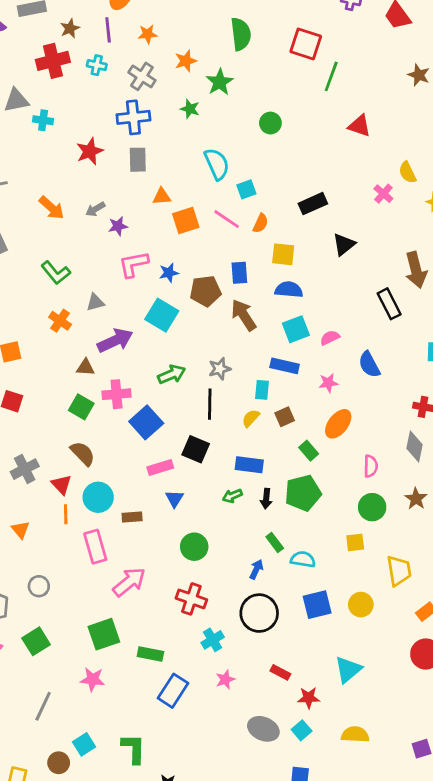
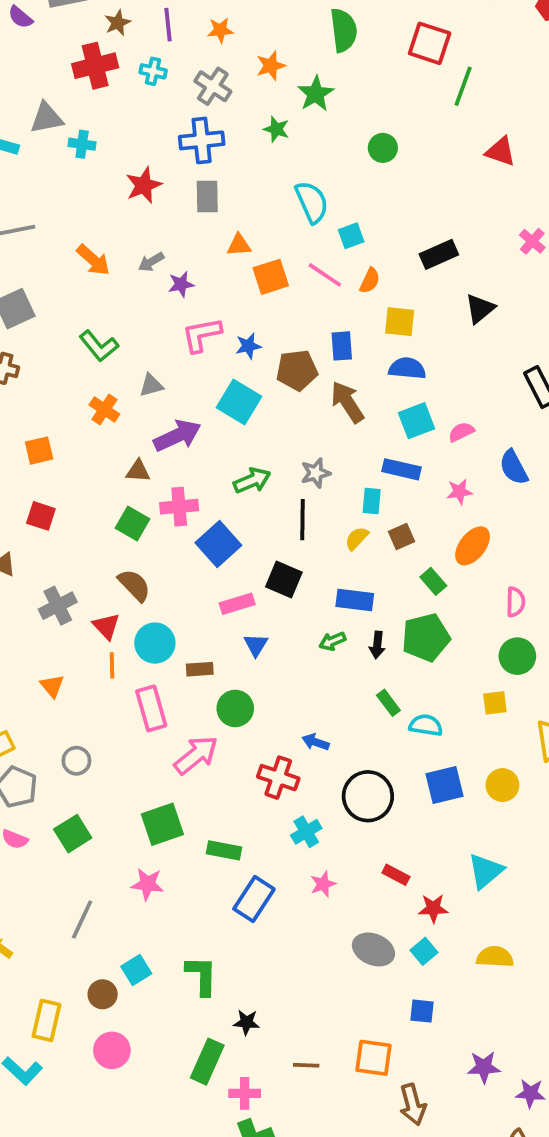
green circle: (194, 547) -> (235, 708), moved
blue arrow: (256, 569) -> (316, 742), moved, turned -96

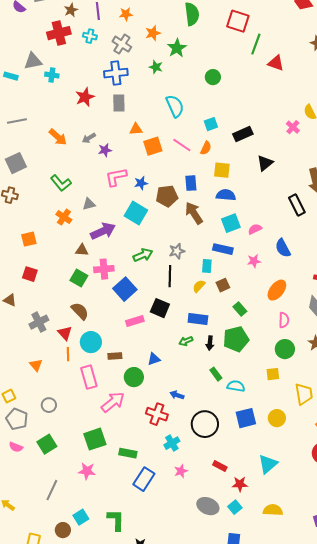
red triangle: (501, 152) -> (276, 63), moved
cyan square: (351, 236) -> (211, 124), moved
orange ellipse: (473, 546) -> (277, 290), moved
blue triangle: (256, 645) -> (154, 359), moved, turned 40

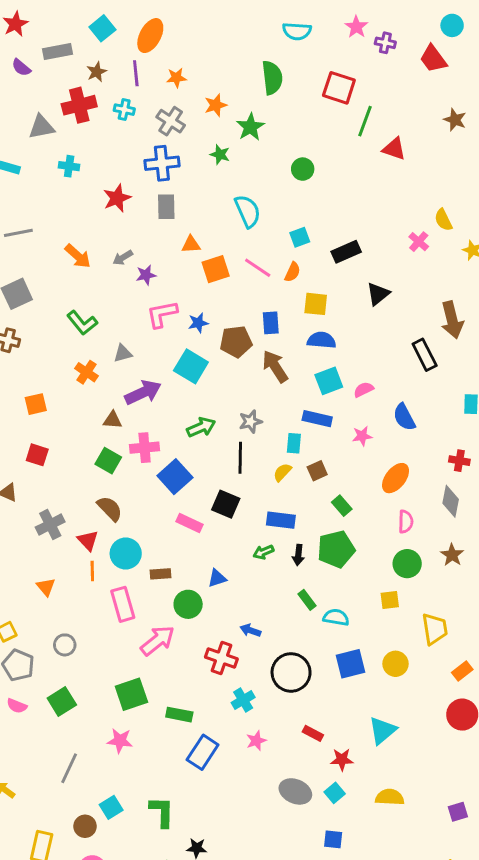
gray triangle: (33, 61) -> (42, 127), moved
pink rectangle: (135, 321) -> (189, 523), turned 42

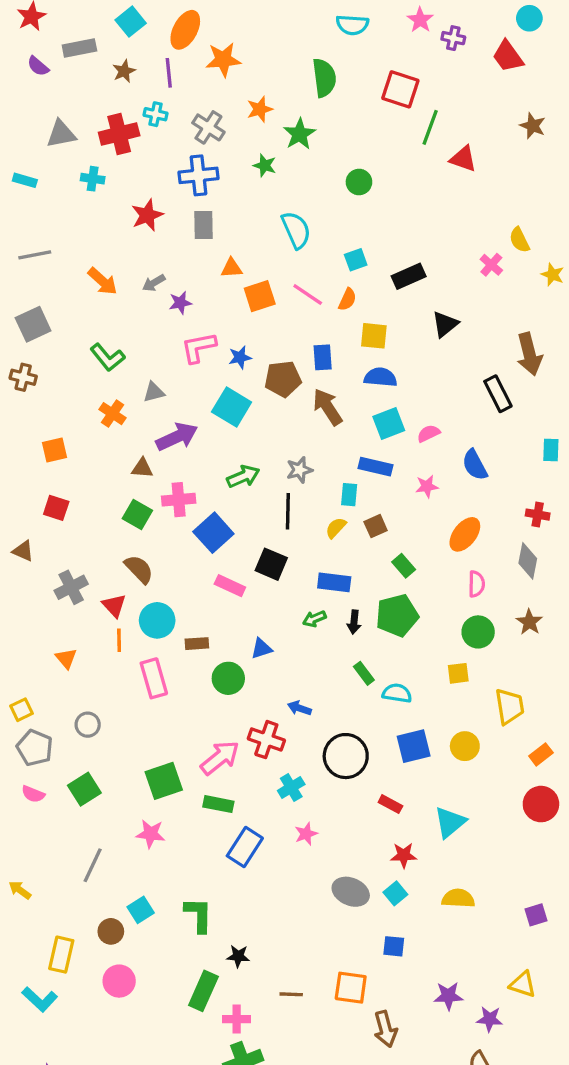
orange star: (176, 78) -> (223, 60), moved, size x1.5
red cross: (79, 105) -> (119, 134), moved
pink arrow: (158, 641) -> (220, 758), moved
red rectangle: (313, 733) -> (390, 804), moved

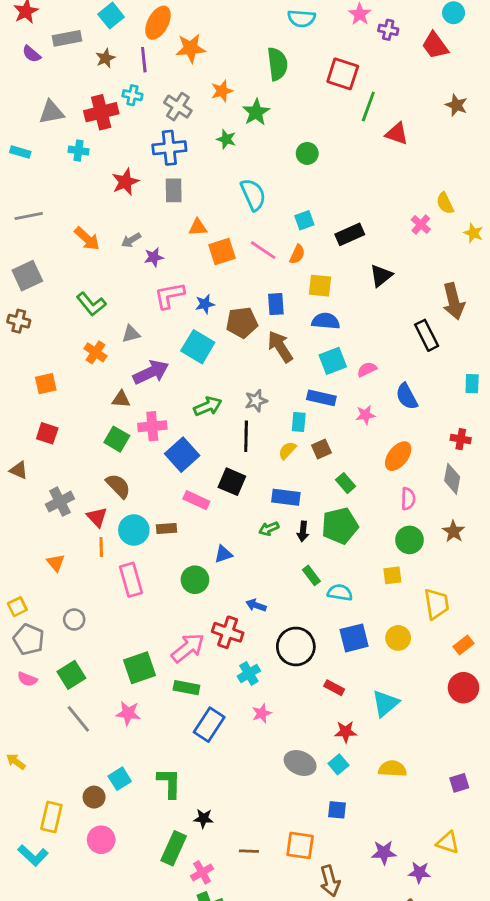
brown rectangle: (197, 644) -> (167, 529), moved
gray line: (93, 865) -> (78, 719), moved, turned -64
pink cross: (237, 1019) -> (202, 872), turned -30

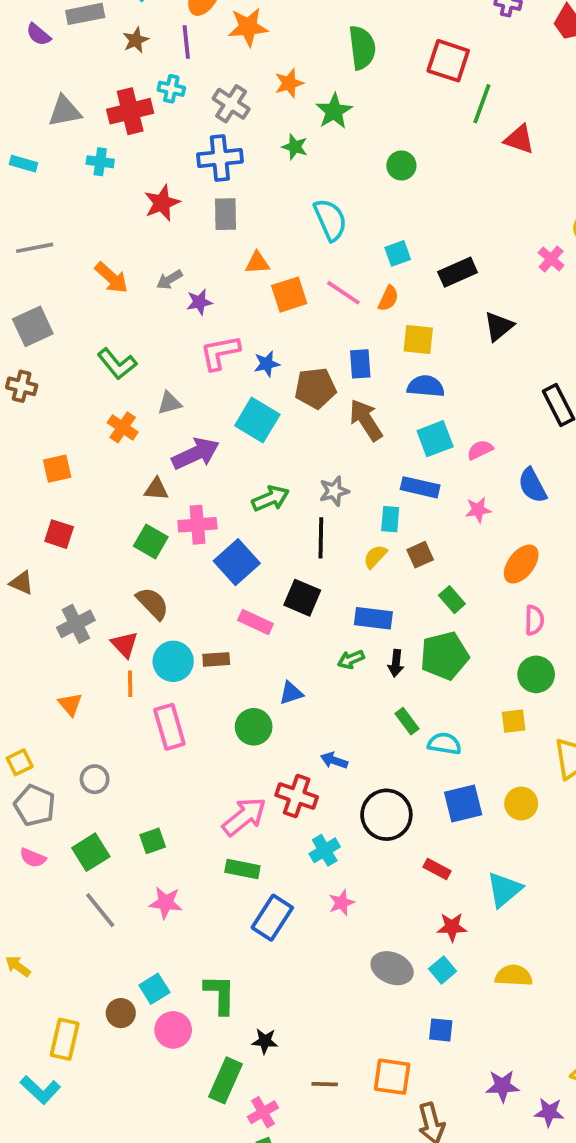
green square: (140, 668) -> (153, 841), moved, size x0.6
pink circle: (101, 840) -> (173, 1030), moved

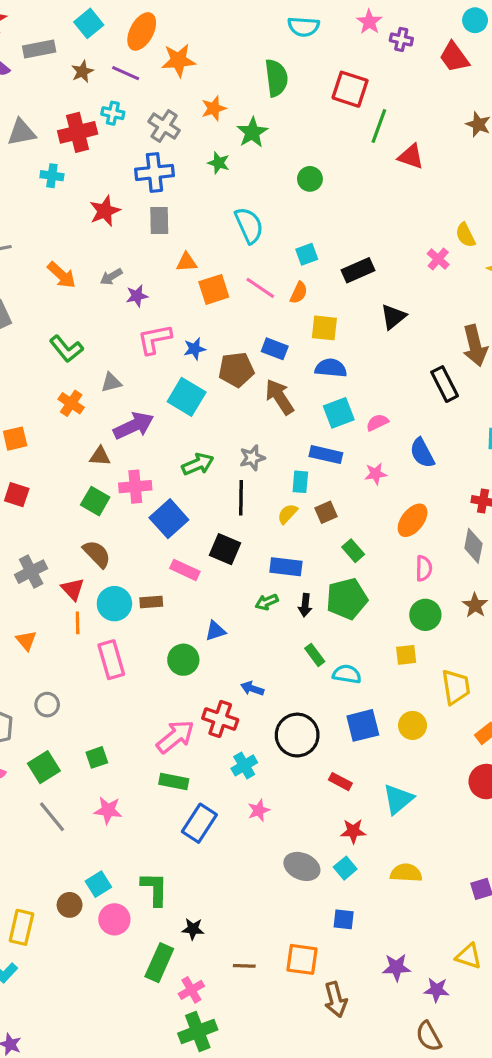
purple line: (186, 42) -> (126, 73), turned -60
blue rectangle: (360, 364) -> (275, 349), turned -65

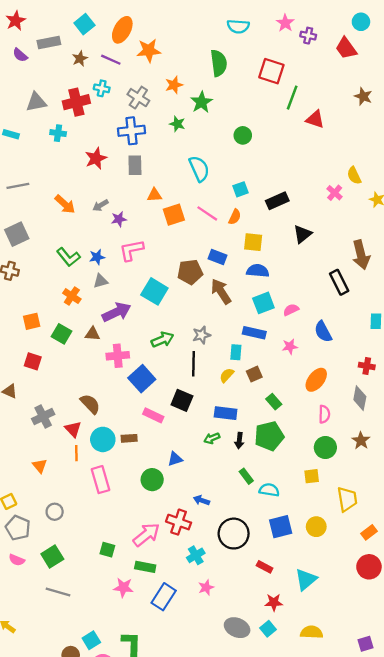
blue star: (195, 349) -> (97, 257), moved
green square: (95, 501) -> (61, 334), moved
green square: (97, 757) -> (107, 550), moved, turned 35
pink star: (108, 810) -> (123, 587), moved
gray line: (52, 817) -> (58, 592), turned -35

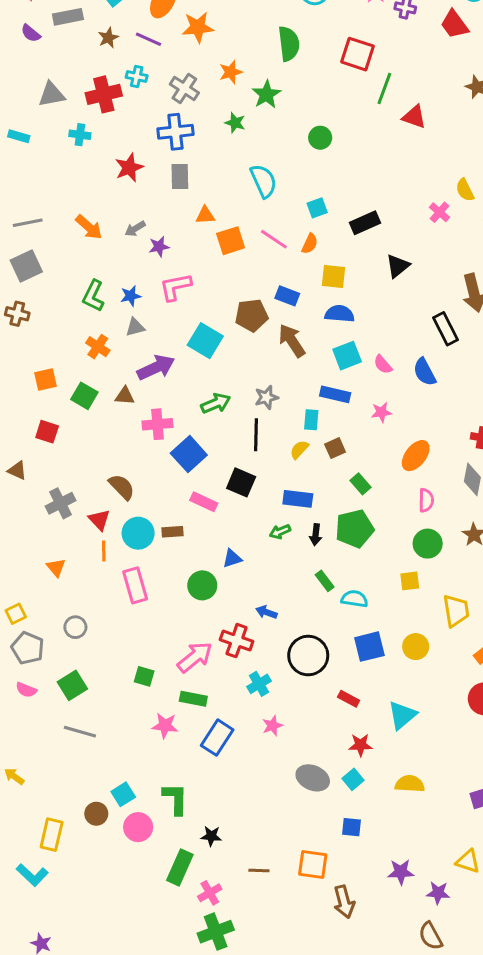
gray line: (18, 186) -> (28, 223), moved
green L-shape: (68, 257) -> (93, 296), turned 65
pink semicircle: (291, 310) -> (383, 365), turned -105
blue semicircle: (323, 332) -> (425, 372), moved

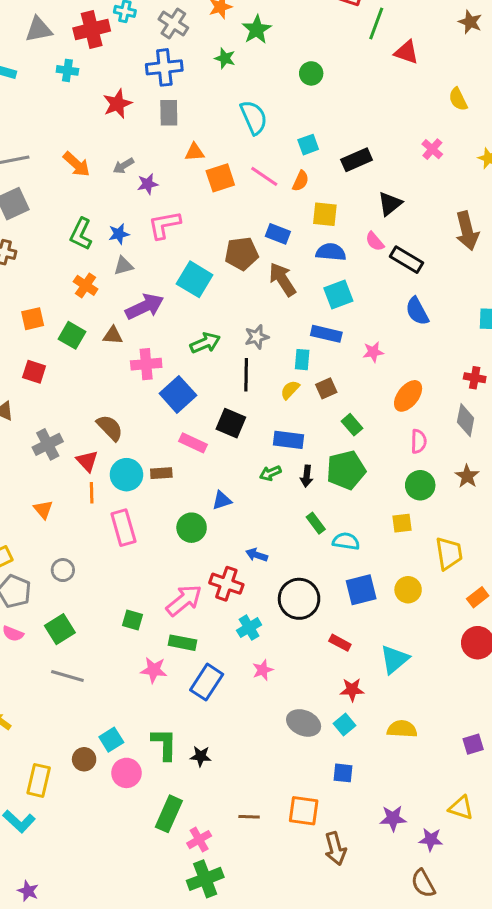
yellow semicircle: (465, 190) -> (458, 99), moved
black rectangle: (446, 329) -> (407, 260), moved, turned -32
pink semicircle: (383, 365) -> (375, 241), moved
black star: (211, 836) -> (201, 756), moved

